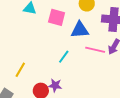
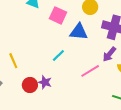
pink line: (95, 50) -> (90, 71), moved, turned -54
yellow line: (20, 70) -> (13, 61), turned -63

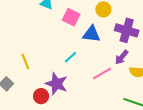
purple star: (45, 82) -> (57, 84), size x1.6
red circle: (30, 85) -> (41, 96), moved

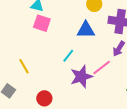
pink square: (71, 17) -> (42, 23), moved
purple star: (57, 84) -> (81, 77), moved, turned -30

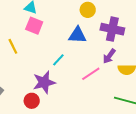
yellow line: (24, 66) -> (13, 46), moved
purple star: (81, 77) -> (44, 82), moved

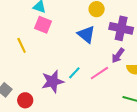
blue triangle: (78, 35) -> (86, 34), turned 36
cyan line: (58, 60) -> (74, 73), moved
red circle: (32, 101) -> (25, 100), moved

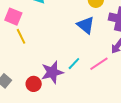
pink square: (43, 25) -> (13, 17), moved
red circle: (25, 100) -> (34, 84), moved

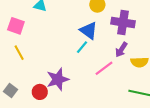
yellow line: (21, 36) -> (19, 53), moved
cyan line: (74, 64) -> (82, 47), moved

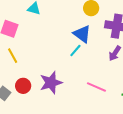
pink line: (104, 68) -> (96, 87), moved, turned 60
red circle: (40, 92) -> (23, 86), moved

